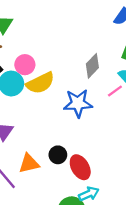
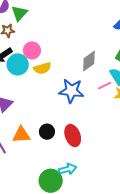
yellow semicircle: (40, 83) -> (42, 68), size x0.7
red ellipse: (80, 167) -> (73, 136), moved

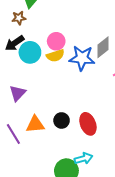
pink circle: (32, 50) -> (56, 41), moved
blue star: (71, 91) -> (82, 58), moved

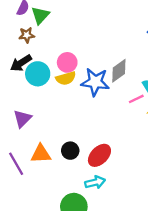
red ellipse: (88, 124) -> (99, 155), turned 65
cyan arrow: (84, 158) -> (95, 182), moved

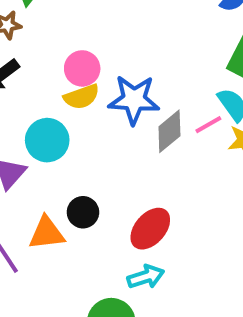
gray diamond: (119, 71) -> (169, 131), moved
cyan circle: (38, 74) -> (47, 140), moved
black circle: (70, 151) -> (83, 212), moved

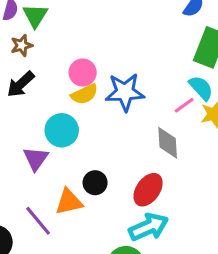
gray diamond: (169, 131) -> (168, 143), moved, turned -48
cyan arrow: (146, 277) -> (149, 227), size x1.4

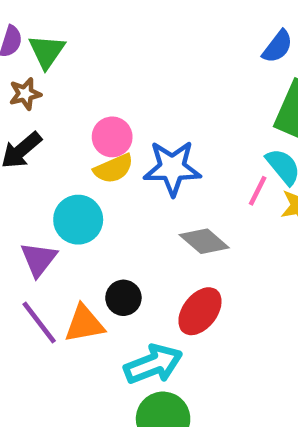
pink line: (184, 105) -> (258, 191), turned -30
gray diamond: (168, 143) -> (204, 241), moved, turned -48
purple line: (38, 221) -> (39, 323), moved
cyan arrow: (149, 227) -> (153, 364), moved

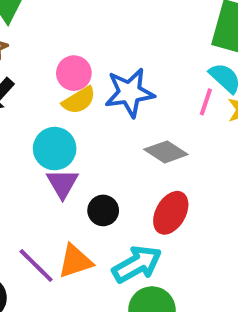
purple triangle: (39, 259) -> (62, 183), moved
purple line: (39, 323) -> (36, 266), moved
orange triangle: (84, 324) -> (75, 261), moved

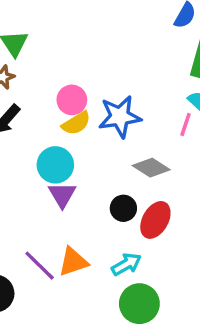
black circle: (103, 210) -> (123, 208), moved
cyan arrow: (137, 264) -> (126, 264), size x0.7

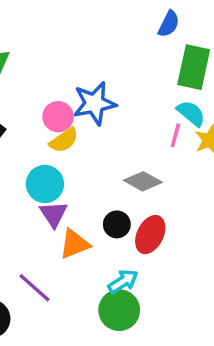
blue star: (120, 117) -> (94, 103), moved
orange triangle: (73, 262) -> (74, 244), moved
green circle: (139, 304) -> (119, 310), moved

